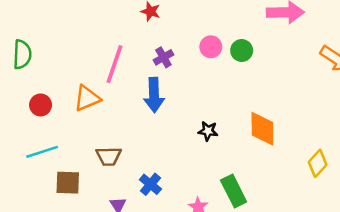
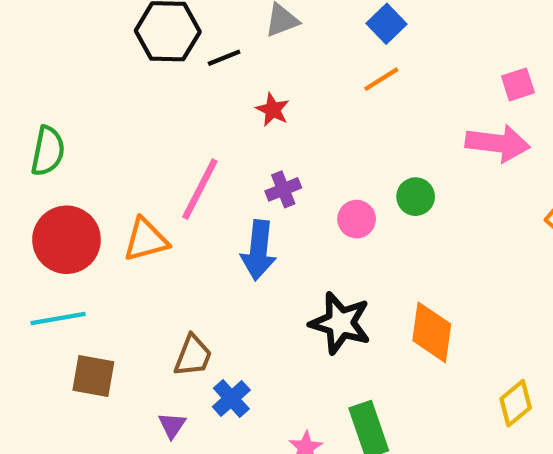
pink circle: (211, 47) -> (357, 219), moved
red circle: (41, 105) -> (67, 240), size x1.8
black star: (208, 131) -> (340, 323), size x1.8
brown trapezoid: (109, 156) -> (193, 356), moved, turned -76

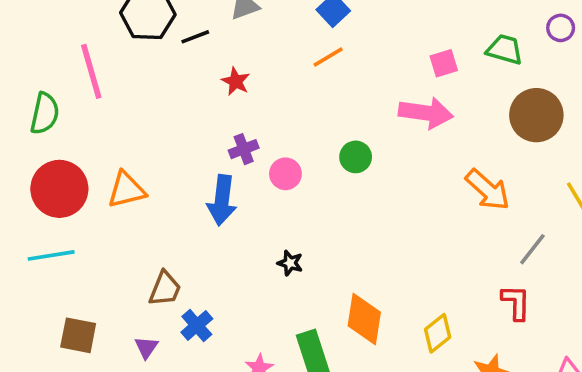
pink line: (200, 189) -> (91, 71), moved, turned -44
pink circle: (357, 219) -> (285, 174), moved
black star: (340, 323) -> (290, 263), size x0.5
orange diamond: (432, 332) -> (364, 319), moved
brown square: (93, 376) -> (78, 335), moved

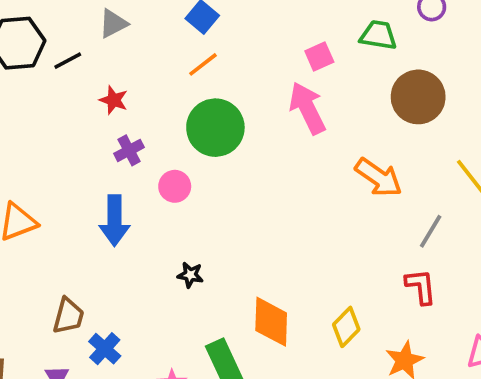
pink arrow: (426, 113) -> (307, 108), turned -117
purple cross: (244, 149) -> (129, 150), moved
green circle: (356, 157) -> (215, 128), moved, size x1.8

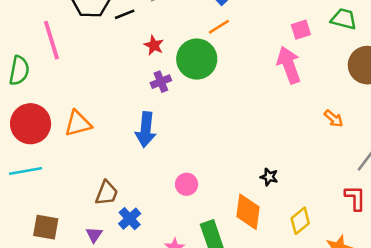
green circle: (215, 128) -> (197, 59), moved
orange arrow: (379, 177) -> (334, 119), size x0.6
pink circle: (175, 186) -> (187, 184), moved
black star: (190, 275) -> (269, 177), moved

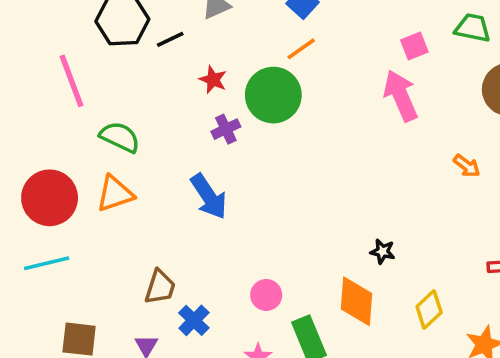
green semicircle: (19, 71) -> (120, 137), moved, turned -72
blue arrow: (146, 130) -> (209, 196), turned -36
pink circle: (187, 184) -> (266, 295), moved

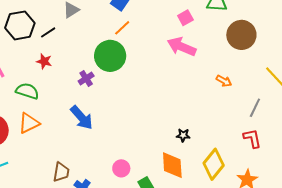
red star: (213, 80) -> (44, 61), moved
pink arrow: (401, 96) -> (182, 47), turned -36
yellow diamond: (429, 309) -> (214, 164), size x1.4

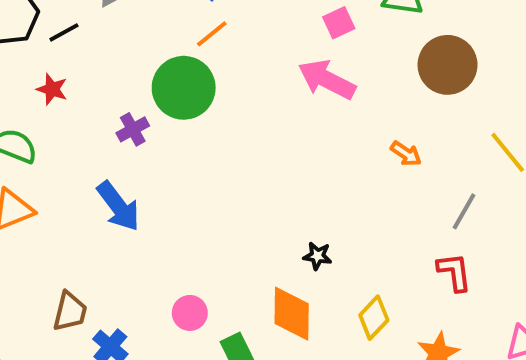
yellow diamond: (214, 164) -> (374, 318), size x0.7

